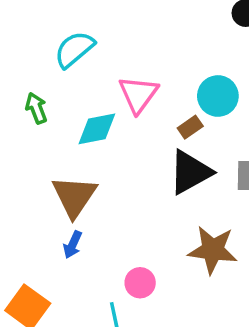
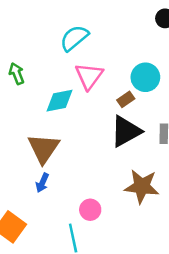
cyan semicircle: (74, 49) -> (74, 38), moved
green arrow: (36, 108) -> (17, 74), moved

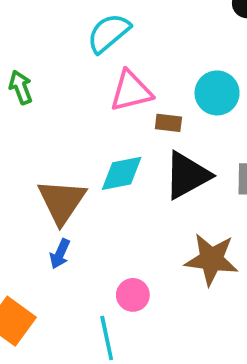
pink triangle: (89, 76) -> (131, 91), turned 40
brown rectangle: (126, 99) -> (168, 123), moved, turned 42
cyan diamond: (60, 101) -> (122, 173), moved

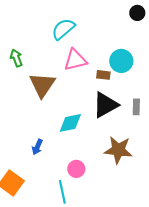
brown rectangle: (168, 123) -> (103, 75), moved
cyan diamond: (122, 173) -> (70, 123), moved
brown triangle: (62, 201) -> (42, 85), moved

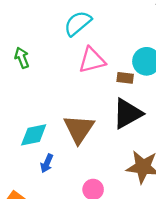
brown triangle: (42, 85) -> (79, 129), moved
cyan diamond: (70, 123) -> (34, 135), moved

